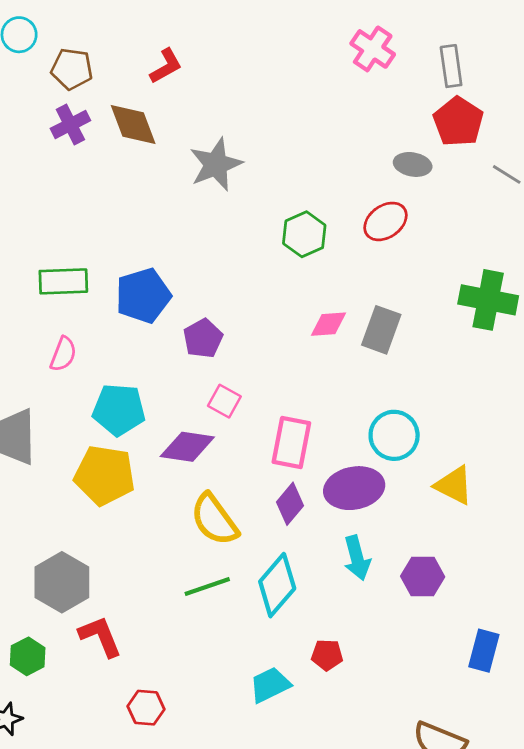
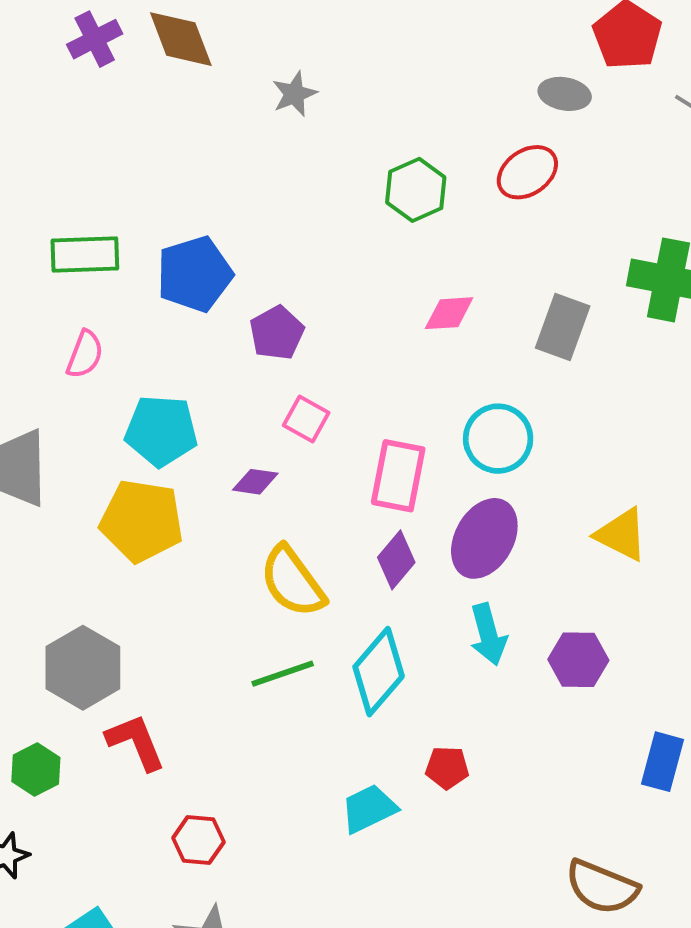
gray star: (216, 164) -> (294, 94), size x0.6
gray rectangle: (381, 330) -> (563, 327), moved
cyan circle: (394, 435) -> (498, 439), moved
purple diamond: (187, 447) -> (255, 482), size x0.6
purple ellipse: (354, 488) -> (484, 538), turned -50

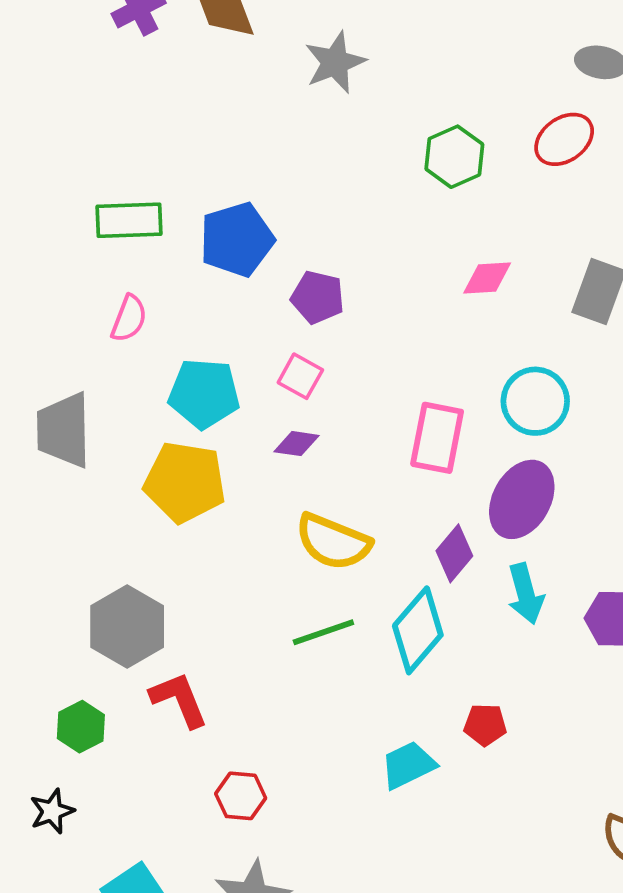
gray star: (294, 94) -> (335, 62), size x1.4
purple pentagon: (277, 333) -> (318, 297), turned -30
pink square: (306, 419) -> (300, 376), moved
purple diamond: (396, 560) -> (454, 553), moved
yellow semicircle: (292, 582) -> (333, 542), turned -32

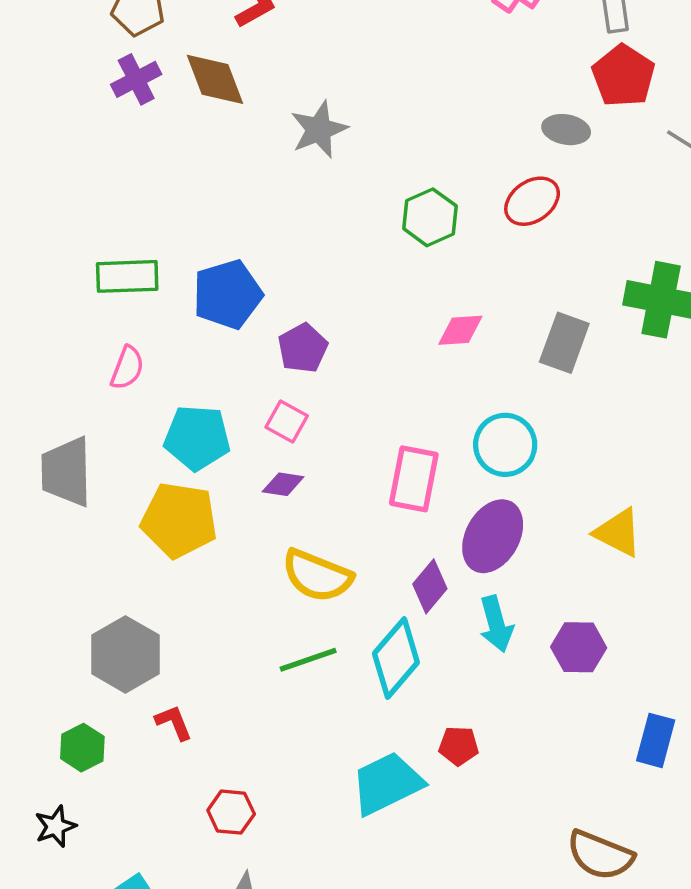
purple pentagon: (318, 297) -> (303, 348), turned 30
red L-shape: (179, 700) -> (174, 723), size x0.7
cyan trapezoid: (408, 765) -> (387, 783), size x1.4

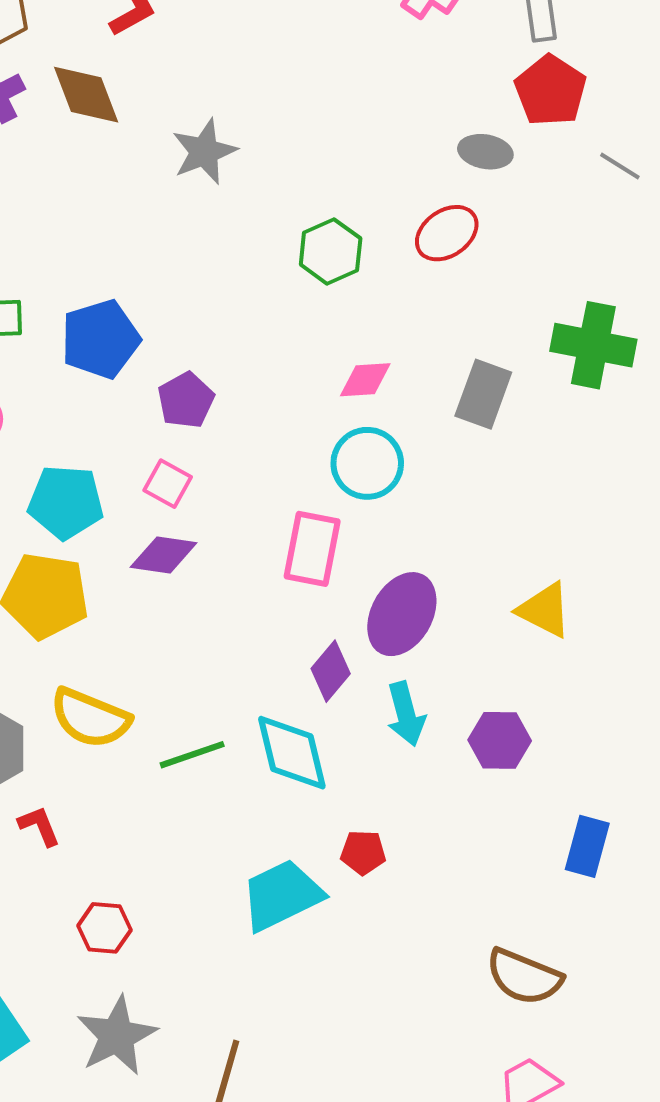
cyan circle: (505, 445) -> (367, 463), moved
purple diamond: (283, 484) -> (164, 555), size x1.4
yellow semicircle: (317, 576) -> (90, 718), moved
cyan diamond: (396, 658) -> (292, 753), turned -54

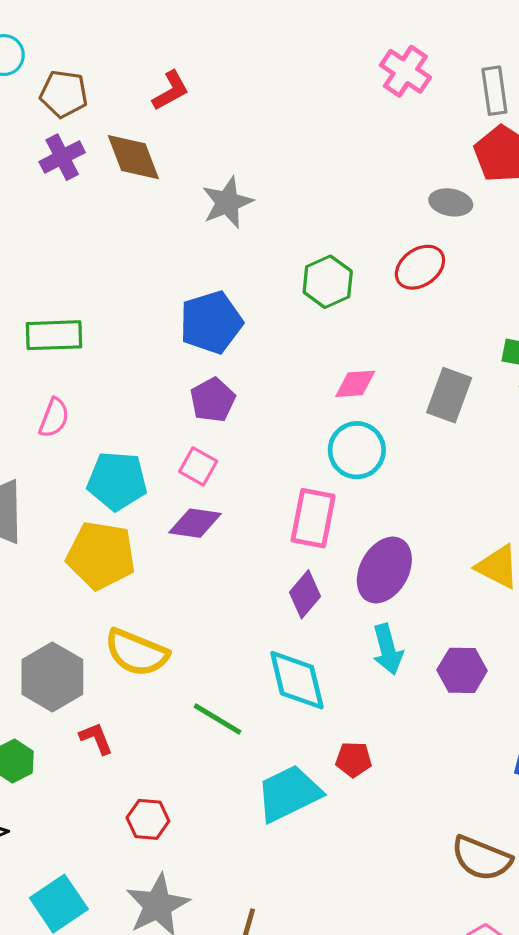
blue pentagon: (100, 339) -> (211, 322), moved
purple diamond: (331, 671) -> (305, 594), moved
green line: (192, 755) -> (218, 719), moved, turned 50

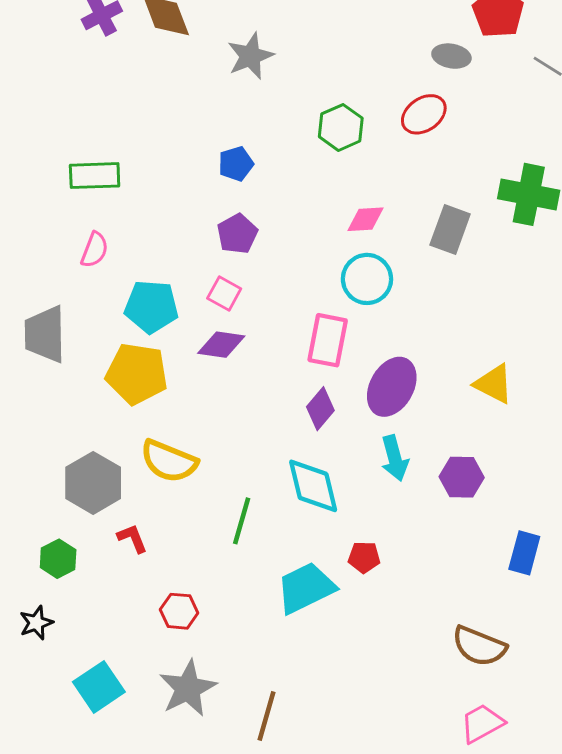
blue pentagon: (211, 322) -> (236, 164), size x0.6
green line: (218, 719) -> (242, 521), turned 75

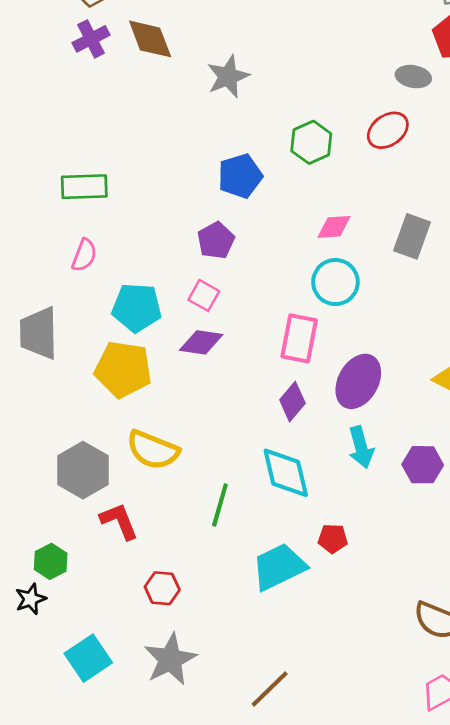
blue pentagon: (236, 164) -> (240, 176), moved, size x1.4
red L-shape: (132, 538) -> (119, 521), size x1.4
green hexagon: (58, 559) -> (51, 561), moved
brown line: (266, 716) -> (270, 689), moved, turned 30

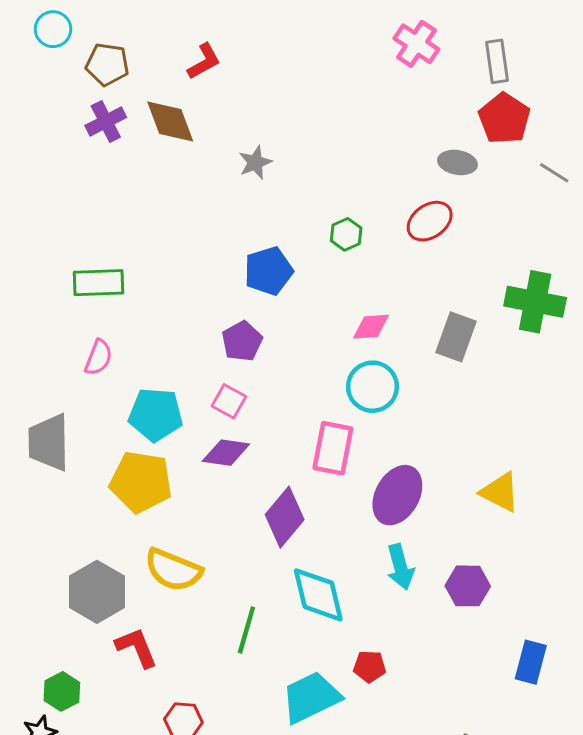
gray star: (228, 77) -> (255, 162), size x0.7
green hexagon: (311, 142) -> (346, 234), size x0.7
purple diamond: (292, 402) -> (285, 517), moved, size x1.4

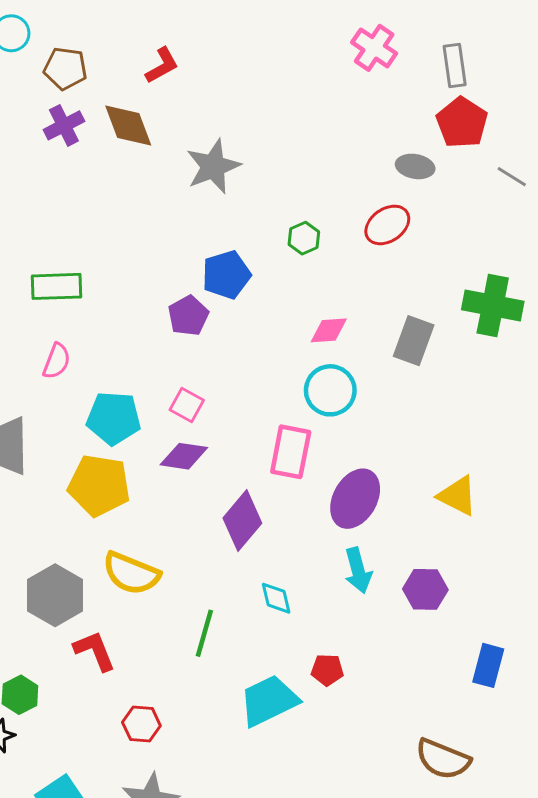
gray star: (255, 162) -> (213, 166), size x1.6
purple pentagon: (242, 341) -> (188, 316), moved
cyan diamond: (318, 595) -> (276, 598), size x0.6

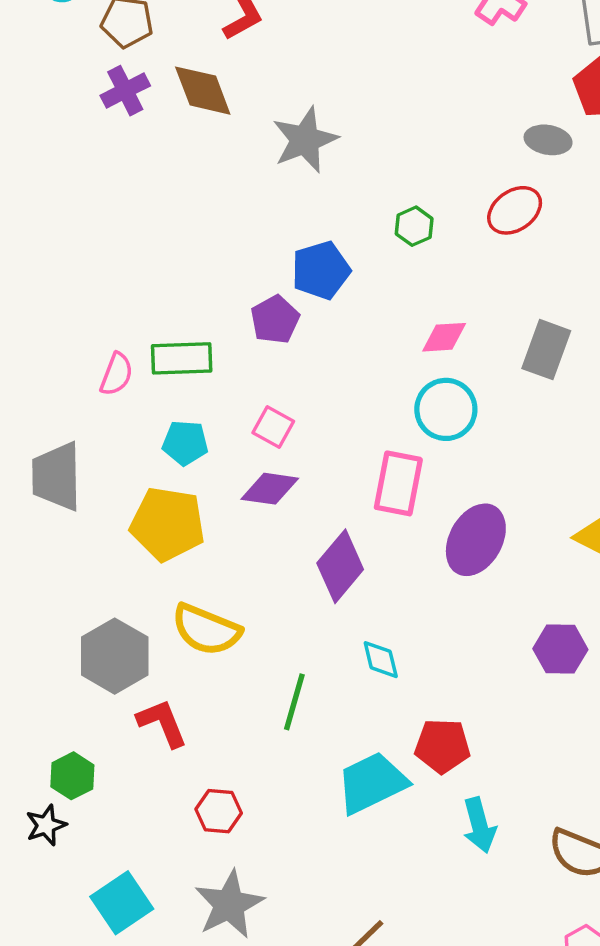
green rectangle: (57, 286) -> (182, 358), moved
cyan pentagon: (114, 418) -> (185, 443), size x0.7
cyan arrow: (358, 570) -> (479, 825), moved
red pentagon: (327, 670) -> (442, 746), size x1.4

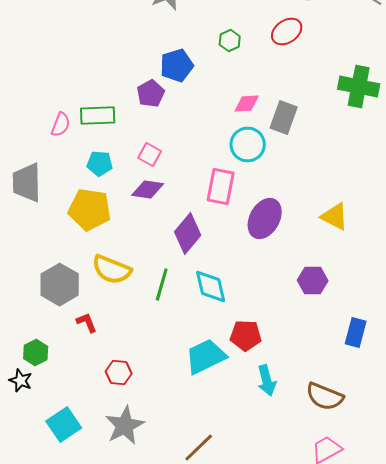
gray rectangle: (546, 350) -> (284, 118), moved
cyan diamond: (381, 660) -> (211, 286), size x1.5
green line: (294, 702) -> (162, 284), moved
red L-shape: (162, 723) -> (87, 322), size x0.7
black star: (46, 825) -> (21, 380), turned -30

